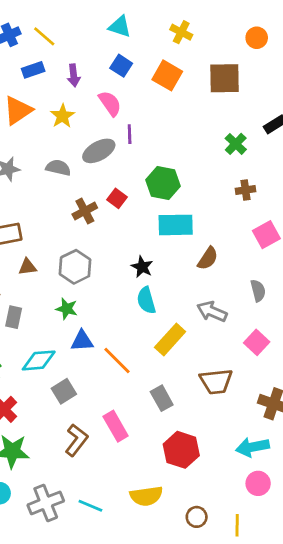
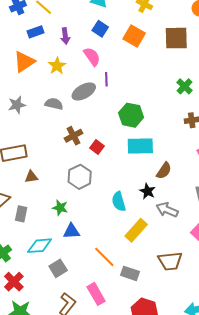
red square: (117, 198) -> (97, 147), moved
gray hexagon: (75, 267) -> (80, 177), moved
black star: (142, 267) -> (147, 191), moved
orange line: (117, 360) -> (104, 257), moved
gray rectangle: (162, 398) -> (130, 273), turned -42

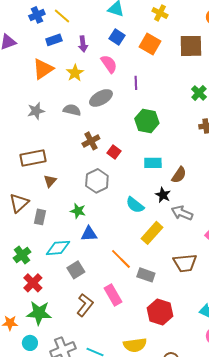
purple line: (106, 79) -> (136, 83), moved
cyan rectangle: (140, 146) -> (153, 163), moved, size x0.7
brown triangle: (31, 177) -> (50, 181), turned -40
cyan semicircle: (119, 201) -> (135, 205), turned -36

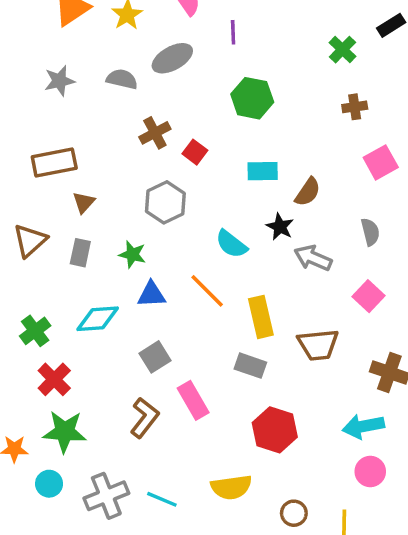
gray rectangle: (40, 217) -> (80, 253), moved
yellow rectangle: (152, 233) -> (261, 317), moved, turned -55
orange line: (121, 259) -> (207, 291), moved
gray square: (76, 270) -> (155, 357), moved

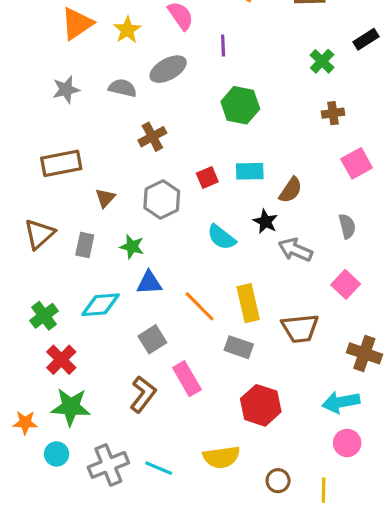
red square: (195, 152) -> (207, 178), moved, turned 30
brown triangle: (84, 202) -> (105, 198), moved
orange line: (207, 291) -> (199, 306), moved

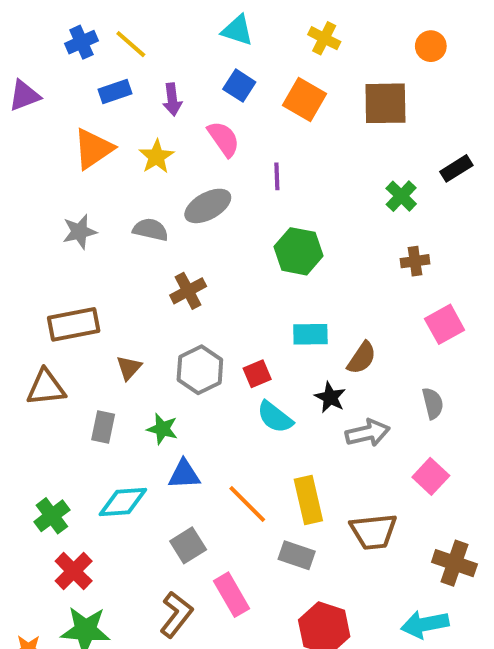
red square: (207, 178) -> (257, 374), moved
brown triangle: (39, 234) -> (46, 388), moved, turned 36
gray arrow: (295, 250) -> (368, 433), turned 144

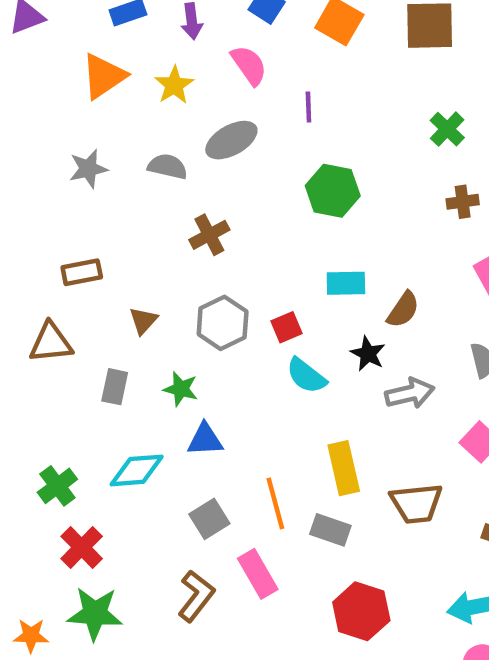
brown rectangle: (74, 324) -> (82, 272), size x0.7
orange line: (247, 504) -> (275, 503), moved, turned 30

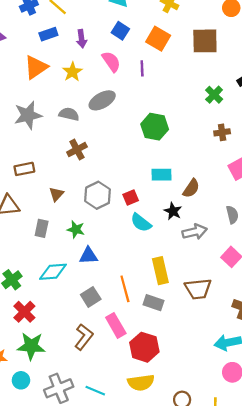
purple line: (308, 107) -> (142, 68), moved
gray star: (88, 169) -> (28, 115), size x1.4
brown cross: (209, 235) -> (77, 150), moved
red hexagon: (361, 611) -> (144, 347), moved

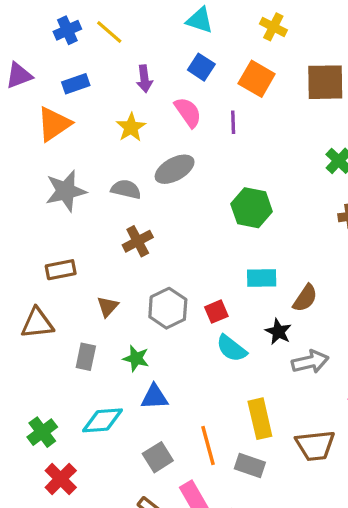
blue rectangle: (48, 34) -> (76, 84), moved
orange triangle: (36, 67) -> (54, 124), moved

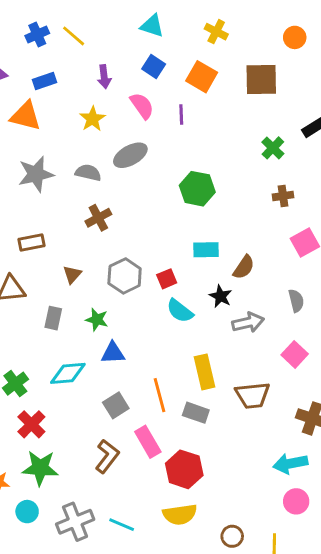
orange triangle: (54, 124) -> (26, 116), turned 48

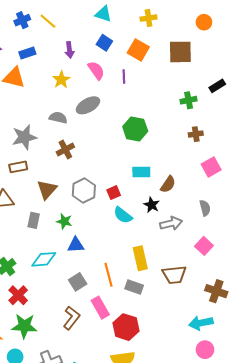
yellow cross: (216, 32) -> (149, 18), turned -35
green cross: (273, 148) -> (189, 100), turned 35
gray star: (36, 174) -> (24, 137), moved
brown triangle: (72, 274) -> (47, 190), size x1.5

